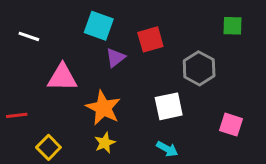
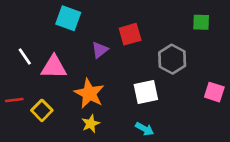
cyan square: (99, 26) -> (68, 18), moved
white line: (29, 36) -> (25, 57), moved, turned 36
pink square: (231, 125) -> (214, 92), moved
yellow square: (49, 147) -> (42, 110), moved

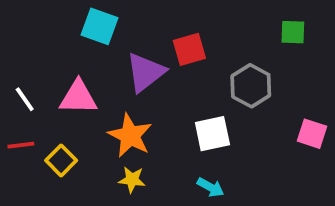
purple triangle: (100, 50) -> (145, 72), size x1.6
white line: (25, 57) -> (25, 99), moved
yellow star: (91, 124) -> (132, 180), turned 30

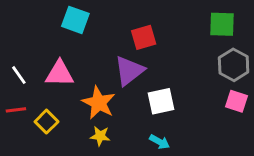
green square: (293, 32) -> (222, 24), size x1.4
purple triangle: (145, 72) -> (129, 71), moved
gray hexagon: (251, 86) -> (234, 65), moved

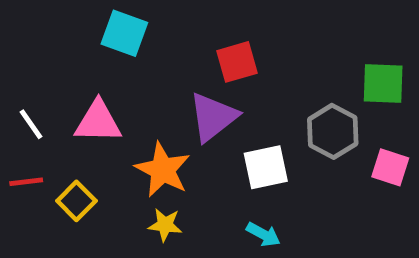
green square: (222, 24) -> (383, 83), moved
gray hexagon: (234, 65) -> (333, 131), moved

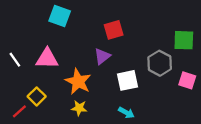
purple triangle: (213, 117) -> (102, 56), size x0.7
red line: (26, 182) -> (19, 111), moved, turned -35

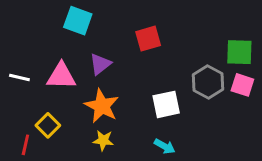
purple triangle: (102, 56) -> (100, 64), moved
white line: (15, 60) -> (19, 78), turned -42
pink square: (187, 80) -> (242, 85), moved
red line: (19, 111) -> (25, 145), turned -35

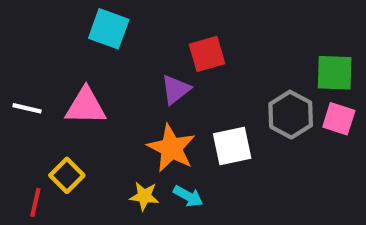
purple triangle: (100, 64) -> (176, 89), moved
orange star: (102, 106) -> (171, 148), moved
cyan arrow: (165, 146) -> (188, 196), moved

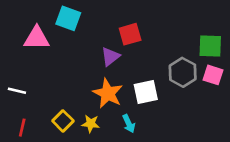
pink triangle: (86, 106) -> (37, 38), moved
white line: (27, 108) -> (17, 91), moved
yellow square: (67, 175) -> (63, 121), moved
cyan arrow: (188, 196) -> (129, 124), moved, turned 36

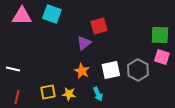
pink triangle: (37, 38) -> (22, 16), moved
gray hexagon: (183, 72) -> (138, 70), moved
orange star: (108, 93) -> (82, 71), size x0.7
yellow square: (63, 121) -> (48, 92), turned 35

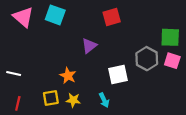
pink triangle: (22, 16) -> (23, 17), turned 40
red square: (99, 26) -> (112, 17), moved
gray hexagon: (138, 70) -> (147, 59), moved
orange star: (82, 71) -> (68, 76), moved

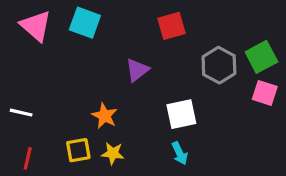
green square: (170, 37) -> (261, 57), turned -30
gray hexagon: (147, 59) -> (219, 65), moved
cyan arrow: (104, 100) -> (180, 153), moved

